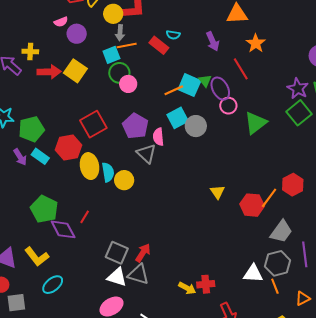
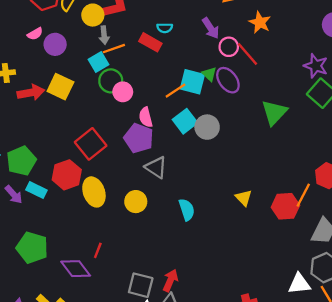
pink circle: (228, 106) -> (229, 47), moved
pink semicircle: (158, 137) -> (146, 117), moved
cyan semicircle: (108, 172) -> (187, 210), moved
green pentagon: (44, 209) -> (32, 248), moved

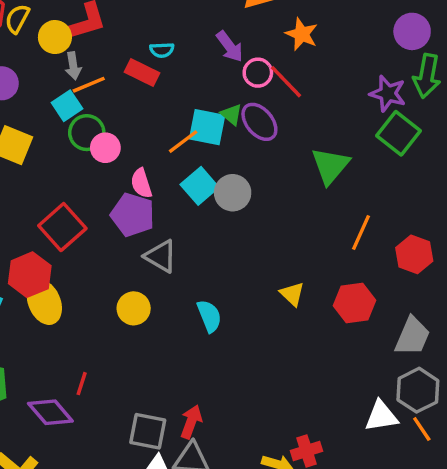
yellow ellipse: (94, 192) -> (44, 302), moved
orange line: (303, 195) -> (361, 232), moved

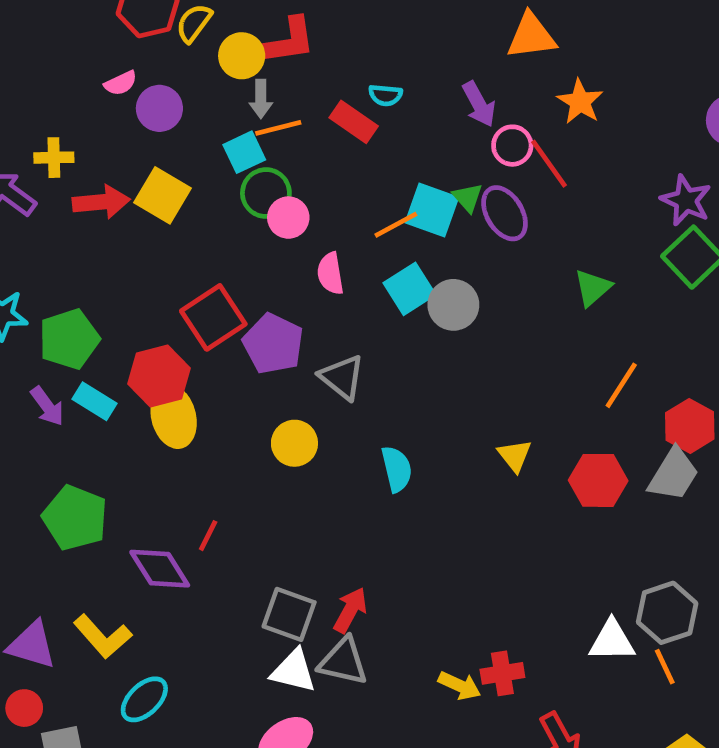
green triangle: (330, 166) -> (593, 288), size x0.7
purple pentagon: (133, 215) -> (273, 344), moved
gray trapezoid: (412, 336) -> (673, 475), moved

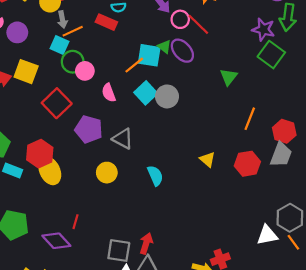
cyan square: (244, 152) -> (59, 45), turned -30
red square: (213, 317) -> (57, 103), moved

